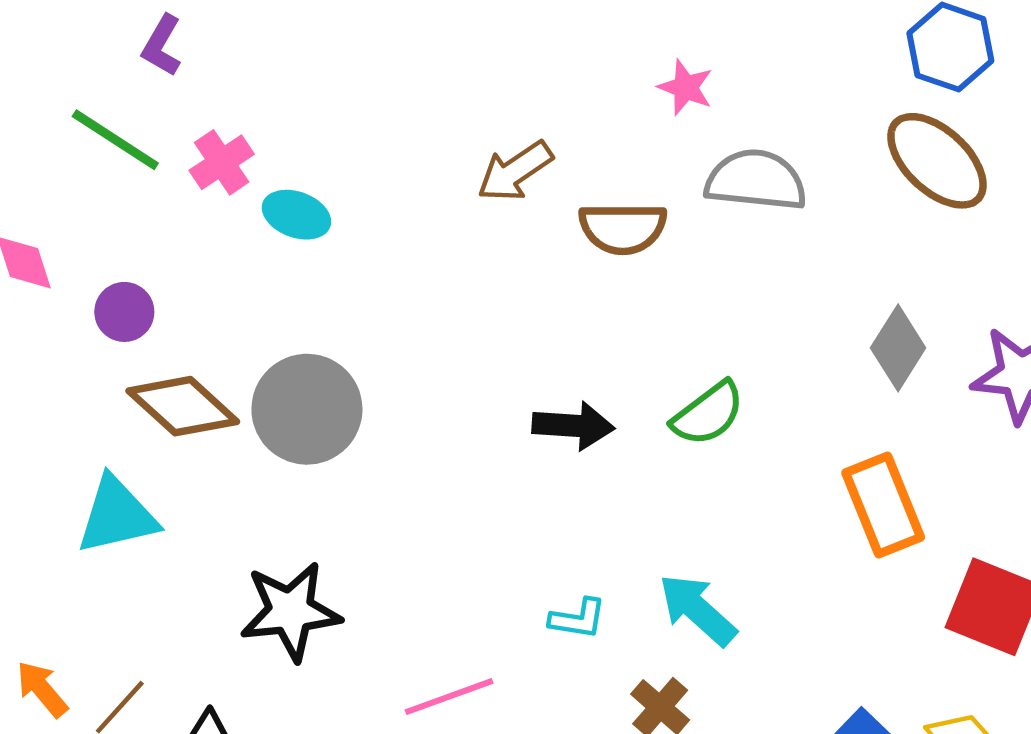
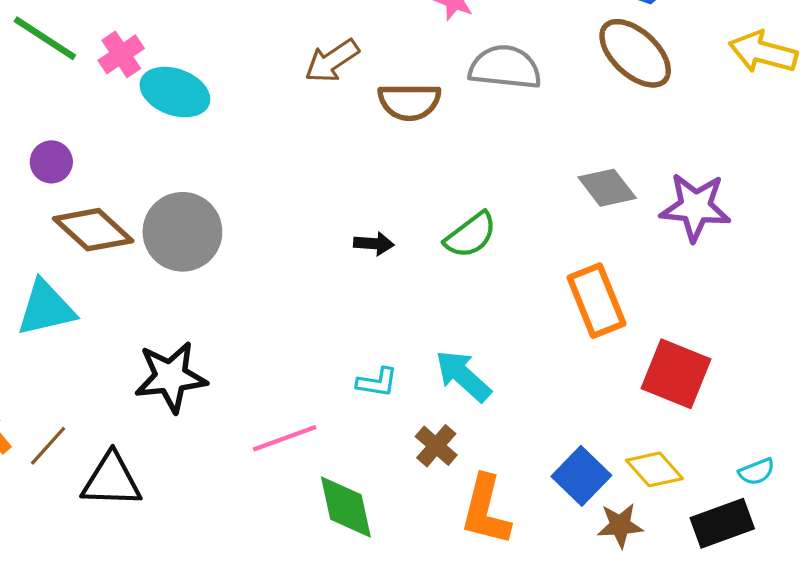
cyan ellipse: (296, 215) -> (175, 92), size x1.4
gray diamond: (898, 348) -> (607, 188), turned -70
black arrow: (573, 426) -> (374, 244), size x0.7

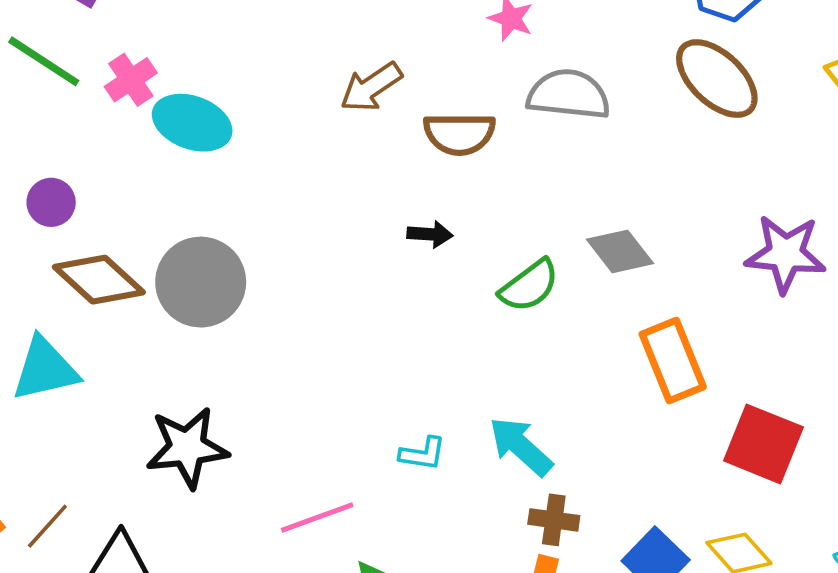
gray diamond: (607, 188) -> (620, 251), moved
black arrow: (374, 244) -> (430, 234), moved
brown cross: (436, 446) -> (554, 520), moved, turned -33

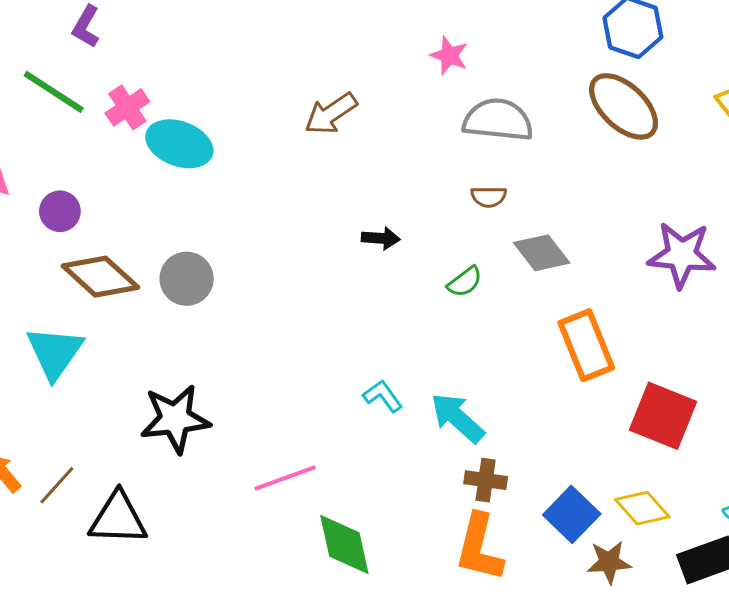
brown semicircle: (459, 134) -> (489, 197), moved, size x0.6
gray circle: (201, 282) -> (187, 279), size x0.7
green semicircle: (529, 286) -> (465, 282), size x0.7
cyan triangle: (45, 369) -> (55, 352), turned -42
cyan L-shape: (423, 454) -> (383, 396), moved, turned -135

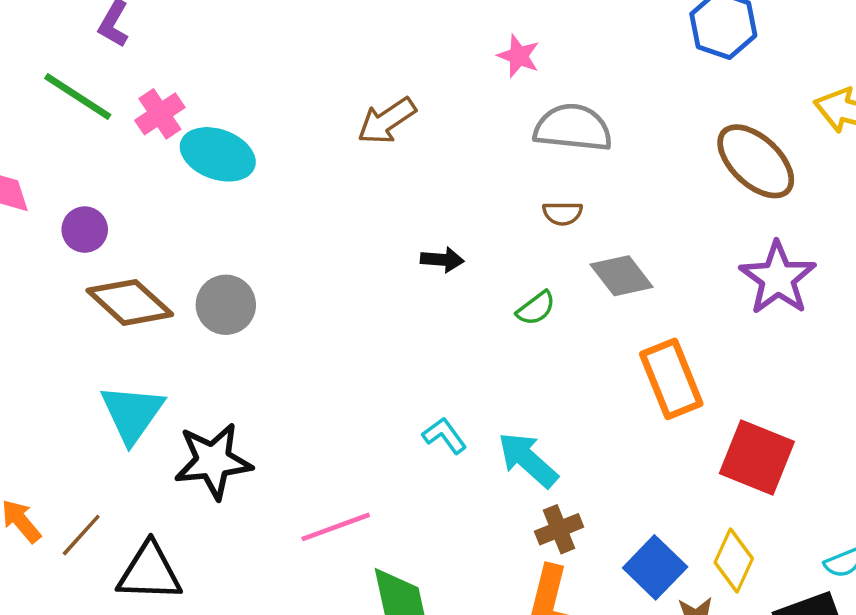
brown ellipse: (624, 106) -> (756, 161), moved
purple star: (682, 255) -> (778, 278), turned 30
cyan triangle: (55, 352) -> (132, 414), moved
brown cross: (486, 480) -> (559, 529), turned -30
yellow diamond: (642, 508) -> (734, 560), turned 66

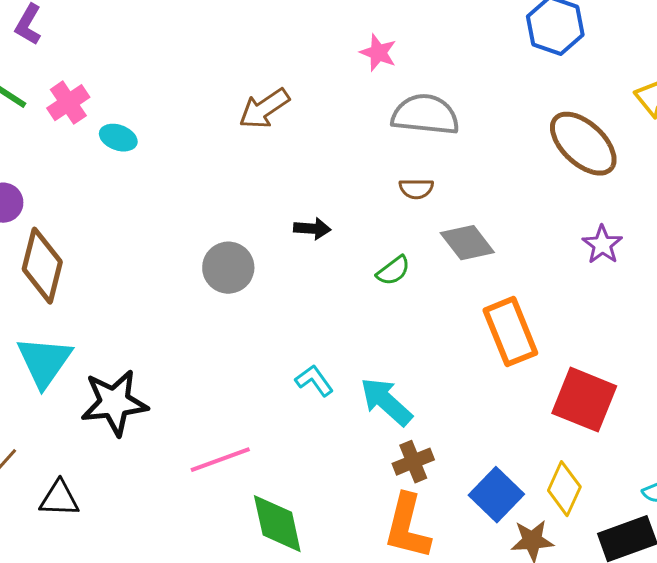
cyan ellipse: (218, 154) -> (118, 138), size x0.6
purple star: (778, 278) -> (602, 245), size x0.6
brown diamond: (130, 302) -> (42, 266), turned 62
gray circle: (226, 305) -> (228, 268), moved
black triangle: (149, 572) -> (59, 499), size x0.7

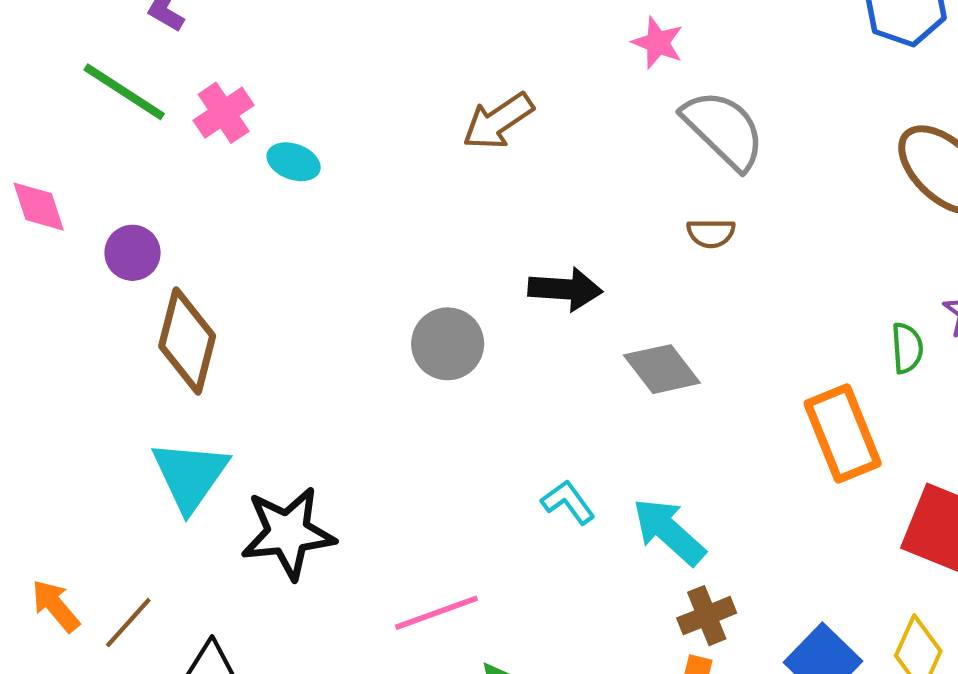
gray semicircle: (425, 115) -> (724, 130), turned 38
black arrow: (312, 229) -> (565, 289), size x1.4
gray diamond: (467, 243) -> (662, 369), moved
green semicircle: (393, 271) -> (907, 348), moved, turned -57

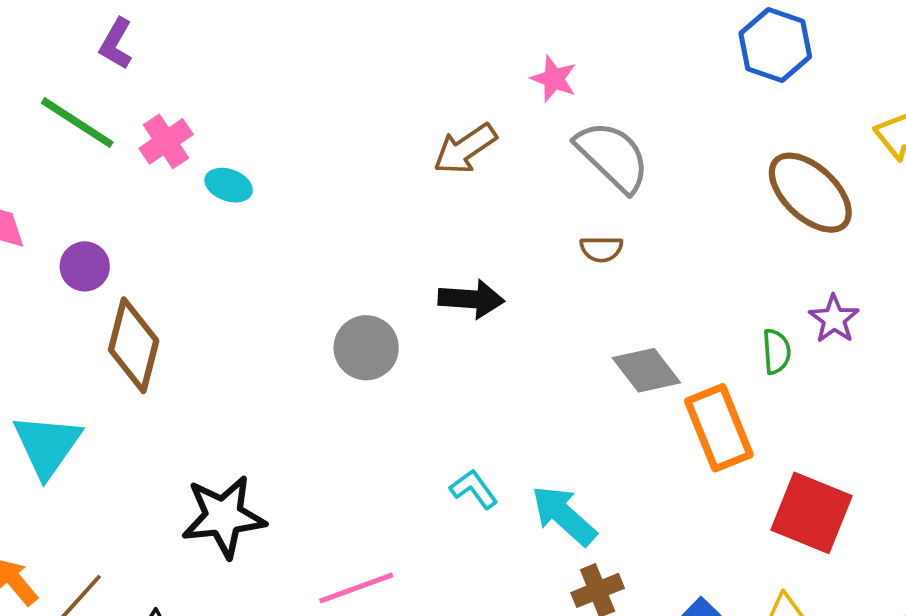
brown arrow: (498, 121) -> (465, 149), moved
gray diamond: (662, 369) -> (646, 370), moved
cyan triangle: (190, 475) -> (47, 445), moved

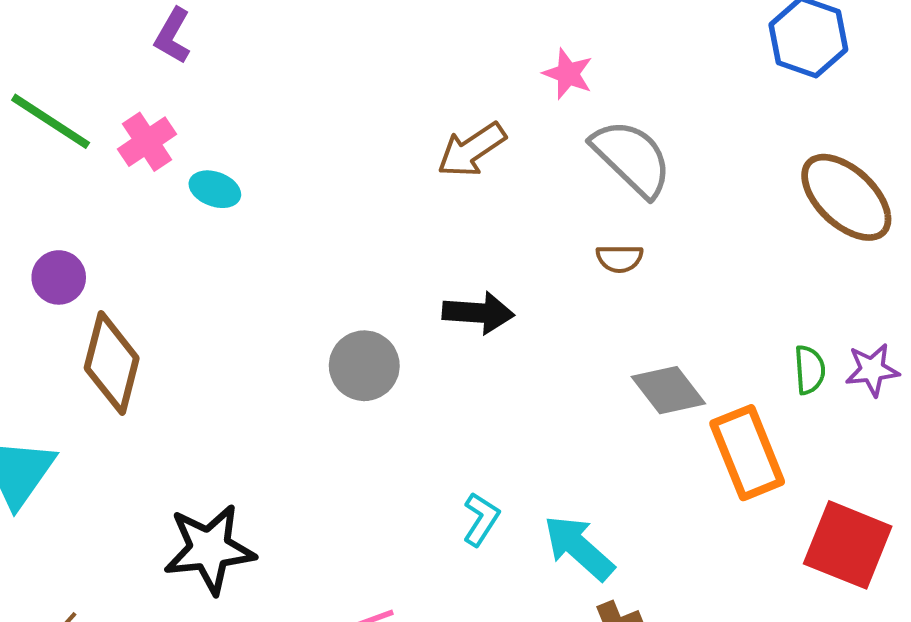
purple L-shape: (116, 44) -> (173, 36), moved
purple star: (834, 319) -> (872, 370), moved, turned 30
cyan L-shape: (474, 489) -> (481, 519), turned 69

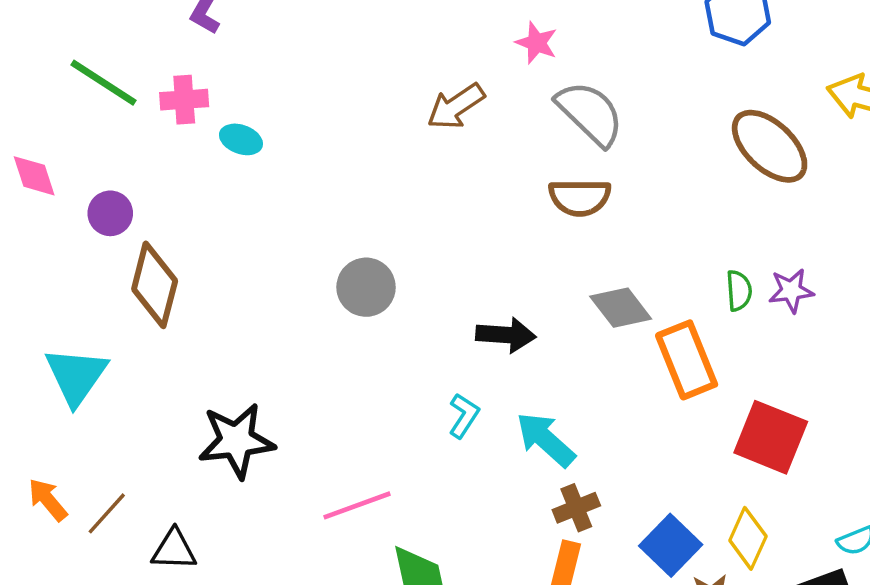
pink cross: (147, 142) -> (184, 100), turned 30
brown semicircle: (620, 258) -> (580, 197), size x1.6
black arrow: (478, 313) -> (506, 335), moved

